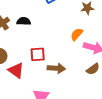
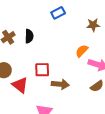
black semicircle: (24, 21) -> (29, 36), turned 88

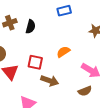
orange semicircle: (82, 51) -> (63, 52), moved

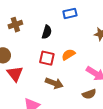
black semicircle: (31, 27) -> (47, 32), moved
red square: (35, 62) -> (47, 58), moved

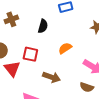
red square: (47, 58) -> (30, 54), moved
brown semicircle: (89, 94) -> (87, 87), turned 40

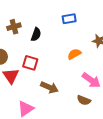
black semicircle: (43, 26) -> (36, 34), moved
orange semicircle: (65, 48) -> (74, 54), moved

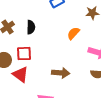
red square: (30, 63) -> (24, 54), moved

